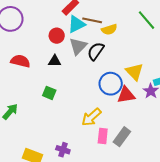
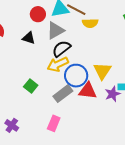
black semicircle: (96, 51) -> (61, 49), moved
green square: (49, 93) -> (31, 86), moved
yellow arrow: (91, 117) -> (58, 64), moved
gray rectangle: (122, 137) -> (63, 94), moved

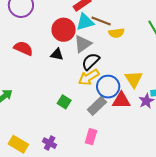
red circle: (38, 14) -> (64, 30), size x1.5

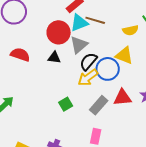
yellow semicircle: (116, 33) -> (130, 30), moved
yellow triangle: (134, 79) -> (124, 55), moved, turned -30
blue circle: (108, 87) -> (108, 69), moved
green square: (64, 102) -> (66, 104), turned 32

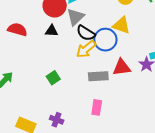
black semicircle: (88, 62) -> (86, 33), turned -96
green square: (66, 104) -> (53, 78), moved
gray rectangle: (99, 105) -> (98, 76), turned 48

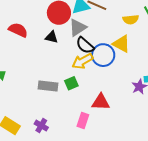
red triangle: (122, 67) -> (101, 102), moved
gray rectangle: (98, 76) -> (48, 86), moved
green square: (53, 78) -> (71, 83), moved

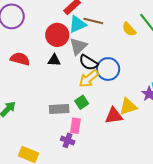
yellow semicircle: (131, 20) -> (129, 29), turned 63
yellow triangle: (121, 44) -> (128, 107), moved, turned -36
pink rectangle: (83, 120) -> (75, 126), moved
purple cross: (41, 126) -> (68, 140), moved

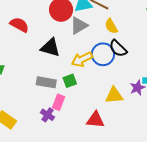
yellow semicircle: (129, 29) -> (111, 26), moved
black triangle: (54, 60) -> (50, 48), moved, size x1.5
black semicircle: (89, 63) -> (118, 48), moved
red triangle: (114, 116) -> (95, 120), moved

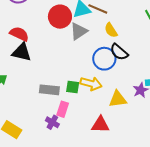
black triangle: (50, 48) -> (22, 52), moved
yellow arrow: (82, 59) -> (91, 84), moved, turned -135
green square: (70, 81) -> (73, 87), turned 32

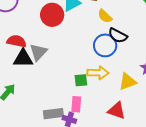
gray triangle: (79, 31) -> (38, 52), moved
gray rectangle: (49, 90) -> (53, 114), moved
red triangle: (100, 125) -> (117, 110), turned 30

